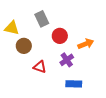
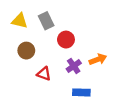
yellow triangle: (12, 28) -> (20, 21), moved
orange arrow: (86, 44) -> (98, 59), moved

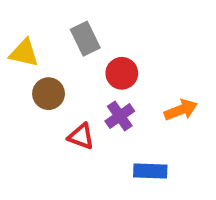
yellow triangle: (20, 21) -> (24, 53), moved
purple cross: (74, 66) -> (120, 116), moved

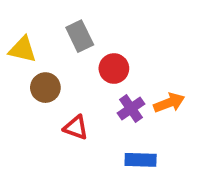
purple cross: (120, 116) -> (131, 108), moved

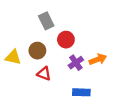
yellow triangle: (23, 49) -> (13, 57), moved
brown circle: (45, 88) -> (37, 51), moved

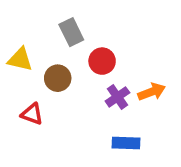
yellow triangle: (13, 57) -> (20, 59), moved
red triangle: (44, 74) -> (32, 114), moved

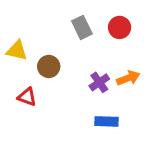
gray rectangle: (71, 32) -> (82, 27), moved
red circle: (102, 61) -> (120, 27), moved

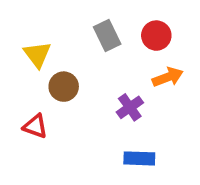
yellow triangle: (17, 51) -> (37, 54), moved, turned 40
orange arrow: (128, 78) -> (168, 77), moved

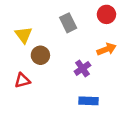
red circle: (156, 36) -> (106, 14), moved
red triangle: (35, 126) -> (22, 80), turned -35

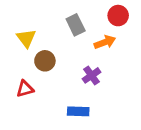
orange arrow: (106, 49) -> (105, 42), moved
blue rectangle: (88, 101) -> (78, 111), moved

